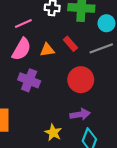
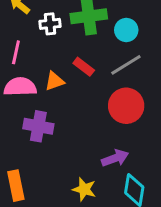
pink line: (23, 24) -> (16, 52), turned -42
pink semicircle: (22, 49) -> (20, 87), turned -110
red circle: (81, 80) -> (126, 106), moved

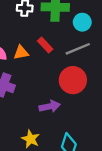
purple arrow: (115, 158) -> (50, 106), moved

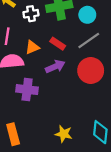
orange triangle: (21, 52) -> (32, 47), moved
purple arrow: (50, 106) -> (55, 67), moved

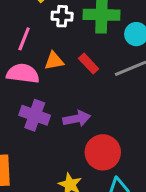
purple arrow: (55, 67) -> (77, 119), moved
red circle: (91, 71) -> (103, 152), moved

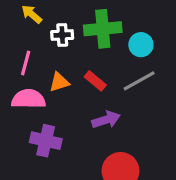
purple arrow: (77, 119) -> (106, 120), moved

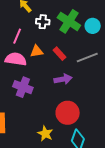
green cross: (103, 29) -> (69, 21), turned 30
cyan circle: (141, 45) -> (93, 26), moved

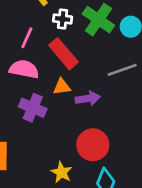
orange triangle: (37, 51) -> (62, 87), moved
red rectangle: (60, 54) -> (63, 54), moved, size x1.6

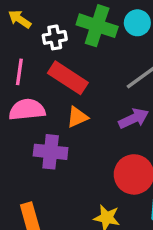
purple arrow: (88, 98) -> (134, 118), moved

